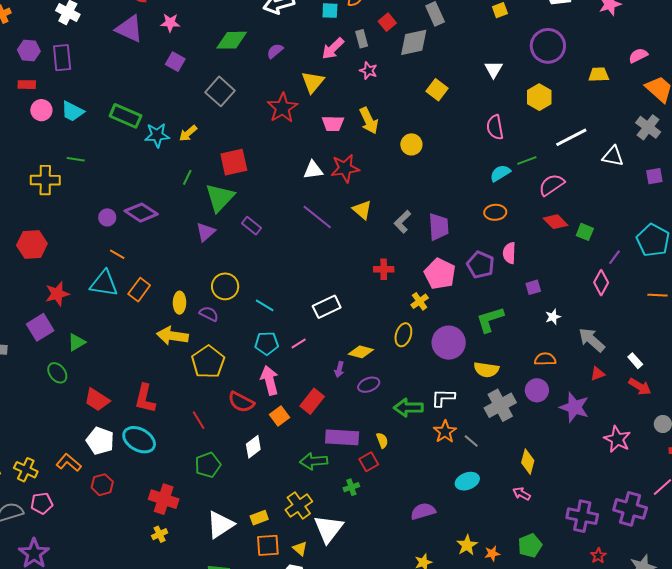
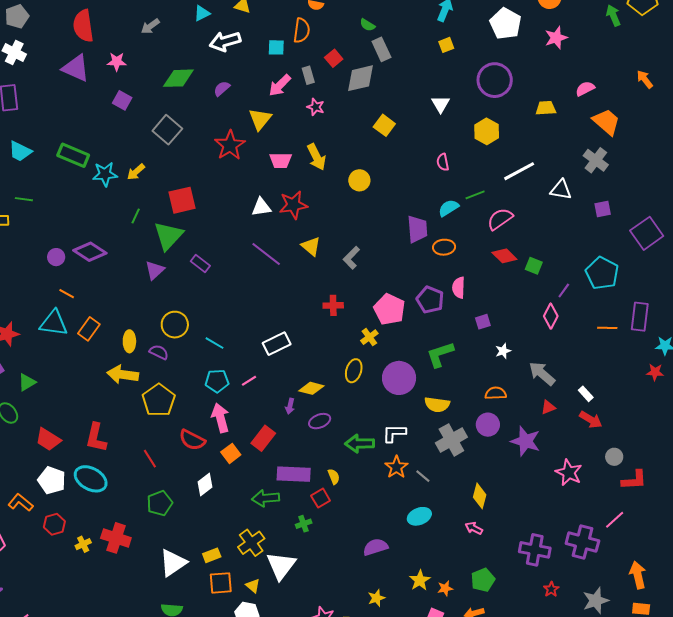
pink semicircle: (495, 127) -> (443, 162), size x0.7
purple trapezoid: (439, 227) -> (417, 229), moved
yellow cross: (160, 534) -> (83, 544), moved

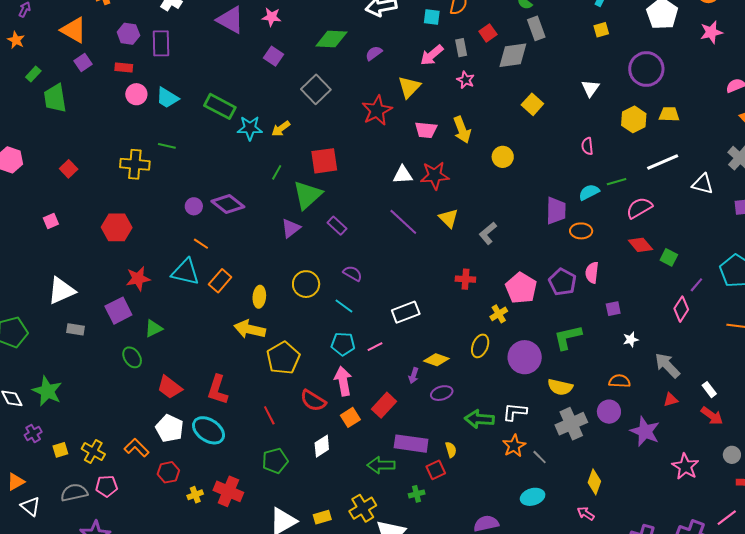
yellow trapezoid: (546, 108) -> (669, 114), moved
purple semicircle: (159, 352) -> (353, 273), moved

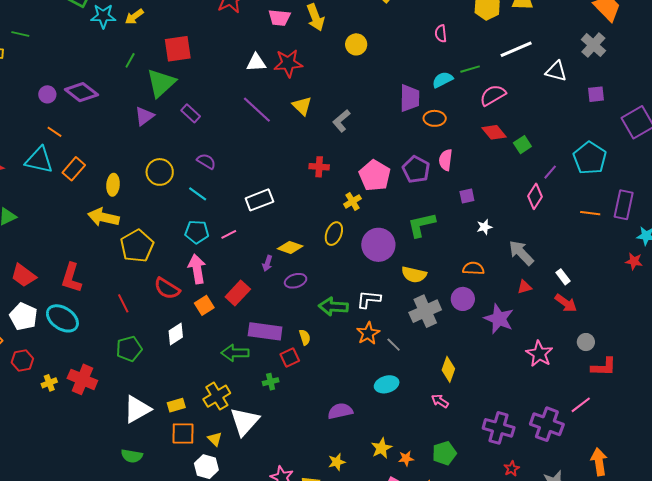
green square: (669, 257) -> (522, 145), turned 30

